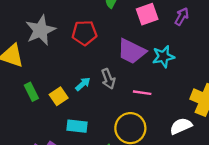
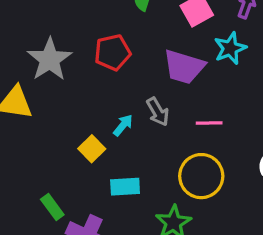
cyan star: (163, 57) -> (230, 48), moved
green rectangle: (31, 92) -> (52, 207), moved

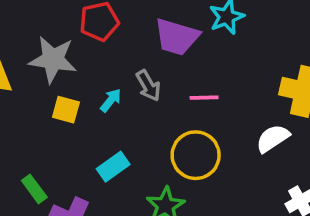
gray star: (50, 59) -> (53, 59), moved, turned -30
yellow square: (92, 149) -> (66, 110), moved, turned -30
cyan rectangle: (125, 187) -> (113, 167), turned -32

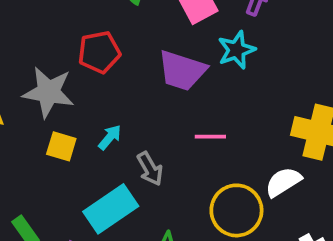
gray arrow: (148, 86) -> (150, 169), moved
yellow circle: (196, 155) -> (236, 210), moved
cyan rectangle: (113, 167) -> (111, 209), size x1.5

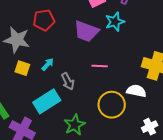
white semicircle: (283, 182) -> (136, 91), turned 42

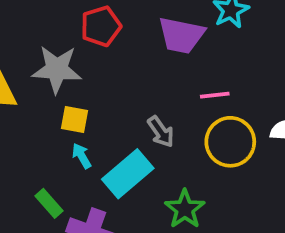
cyan arrow: (48, 64) -> (82, 156), moved, turned -64
yellow circle: (112, 105) -> (230, 142), moved

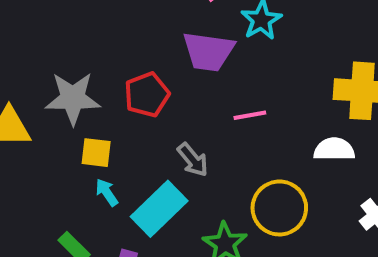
red pentagon: (101, 26) -> (147, 95), moved
yellow circle: (230, 142) -> (279, 208), moved

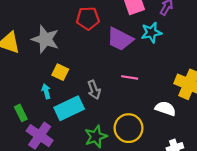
red pentagon: (147, 95) -> (88, 18), moved
yellow square: (96, 153) -> (60, 72), moved

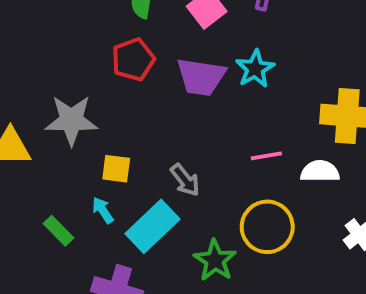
cyan star: (151, 33) -> (255, 69), moved
pink line: (130, 77) -> (266, 156), moved
green rectangle: (21, 113) -> (58, 231), moved

